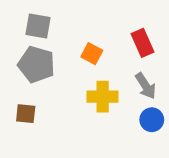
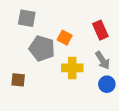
gray pentagon: (36, 64) -> (42, 48), moved

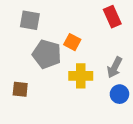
red rectangle: (100, 30) -> (112, 17), moved
gray arrow: (103, 60) -> (115, 67), turned 60

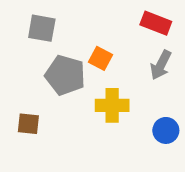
red rectangle: (112, 17) -> (156, 23), turned -45
gray arrow: (115, 67) -> (161, 65), moved

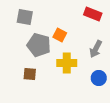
gray arrow: (161, 65) -> (96, 49), moved
brown square: (28, 124) -> (30, 74), moved

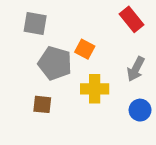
red rectangle: (93, 14) -> (132, 19), turned 30

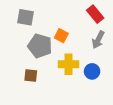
gray arrow: (136, 69) -> (98, 40), moved
blue circle: (140, 110) -> (92, 71), moved

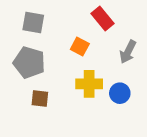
red rectangle: (95, 14) -> (102, 19), moved
gray pentagon: (40, 46) -> (29, 63), moved

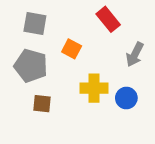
orange square: (80, 47) -> (72, 49), moved

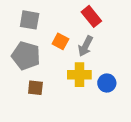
gray arrow: (135, 54) -> (85, 46), moved

